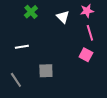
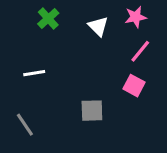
pink line: (90, 33) -> (140, 51), turned 56
gray square: (46, 71) -> (92, 111), moved

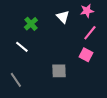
green cross: (48, 19) -> (31, 24), moved
white line: (34, 73) -> (22, 47), turned 48

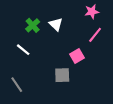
white triangle: (63, 17) -> (56, 24), moved
pink square: (86, 55) -> (77, 56), moved, turned 32

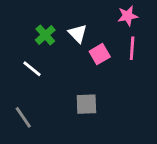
pink line: (95, 35) -> (132, 48), turned -35
pink square: (77, 56) -> (100, 54), moved

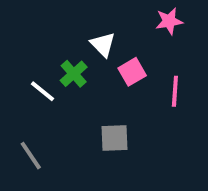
green cross: (45, 35) -> (74, 74), moved
pink line: (132, 48) -> (175, 91), moved

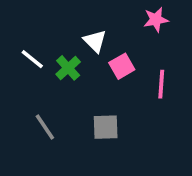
white line: (42, 91) -> (32, 59), moved
gray line: (31, 156) -> (45, 127), moved

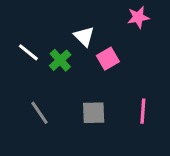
pink line: (161, 84) -> (143, 111), moved

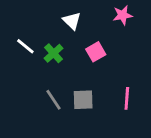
white triangle: (84, 36) -> (72, 21), moved
gray line: (39, 113) -> (54, 100), moved

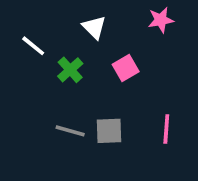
white line: (25, 46) -> (33, 46), moved
gray line: (54, 100) -> (70, 131), turned -40

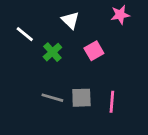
pink line: (166, 129) -> (112, 102), moved

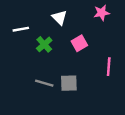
white line: (25, 34) -> (21, 29), turned -49
pink line: (112, 102) -> (109, 67), moved

